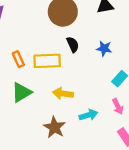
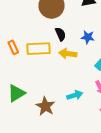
green triangle: (21, 92) -> (16, 93), moved
yellow arrow: (63, 93) -> (68, 54), moved

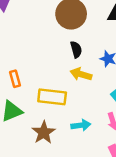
orange rectangle: (13, 47) -> (15, 79), moved
yellow rectangle: (38, 49) -> (52, 97), moved

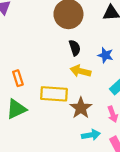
cyan arrow: (81, 125) -> (91, 135), moved
brown star: (44, 133) -> (81, 108), moved

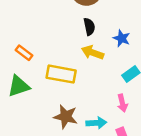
orange rectangle: (18, 78) -> (24, 53), turned -42
brown star: (81, 108) -> (66, 117), moved, turned -30

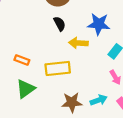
black semicircle: (89, 27) -> (60, 24), moved
blue star: (122, 38) -> (99, 24), size x1.5

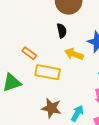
orange rectangle: (22, 60) -> (29, 53), moved
cyan arrow: (99, 100) -> (77, 113), turned -56

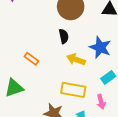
yellow rectangle: (48, 72) -> (73, 90), moved

